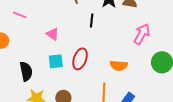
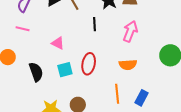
pink arrow: (142, 34) -> (130, 31), moved
black semicircle: (26, 71) -> (36, 72), moved

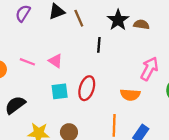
pink line: (23, 29) -> (27, 62), moved
pink arrow: (130, 31) -> (149, 69), moved
black semicircle: (36, 72) -> (15, 105), moved, turned -114

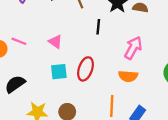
pink line: (27, 62) -> (19, 41), moved
pink arrow: (149, 69) -> (133, 48), moved

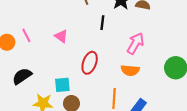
pink line: (19, 41) -> (26, 35), turned 40
cyan square: (59, 72) -> (62, 85), moved

